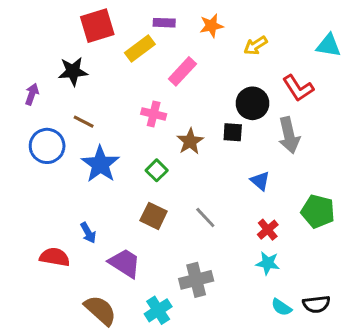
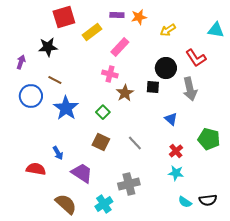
purple rectangle: (164, 23) -> (117, 15), moved
pink cross: (154, 114) -> (110, 74), moved

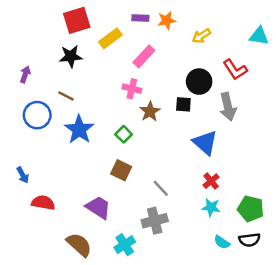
black star: (48, 47) -> (71, 56), moved
blue triangle: (171, 119) -> (205, 143), size x1.6
green pentagon: (209, 139) -> (251, 209), moved
gray line: (135, 143) -> (161, 188), moved
blue arrow: (58, 153) -> (23, 175), moved

